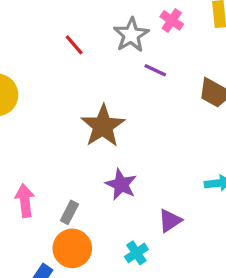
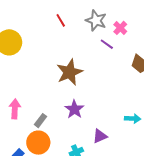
pink cross: (172, 20) -> (120, 28), moved
gray star: (131, 35) -> (96, 20), turned -30

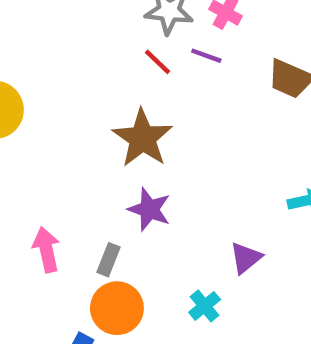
red line: (61, 20) -> (158, 62), moved
purple star: (74, 109) -> (149, 209), moved

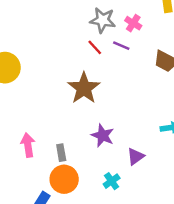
purple star: (149, 209) -> (103, 136), moved
gray rectangle: (108, 260) -> (61, 153), turned -35

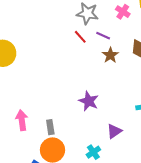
pink cross: (133, 23) -> (123, 12), moved
brown star: (84, 88) -> (110, 55), moved, size x0.6
purple star: (103, 136) -> (89, 101), moved

